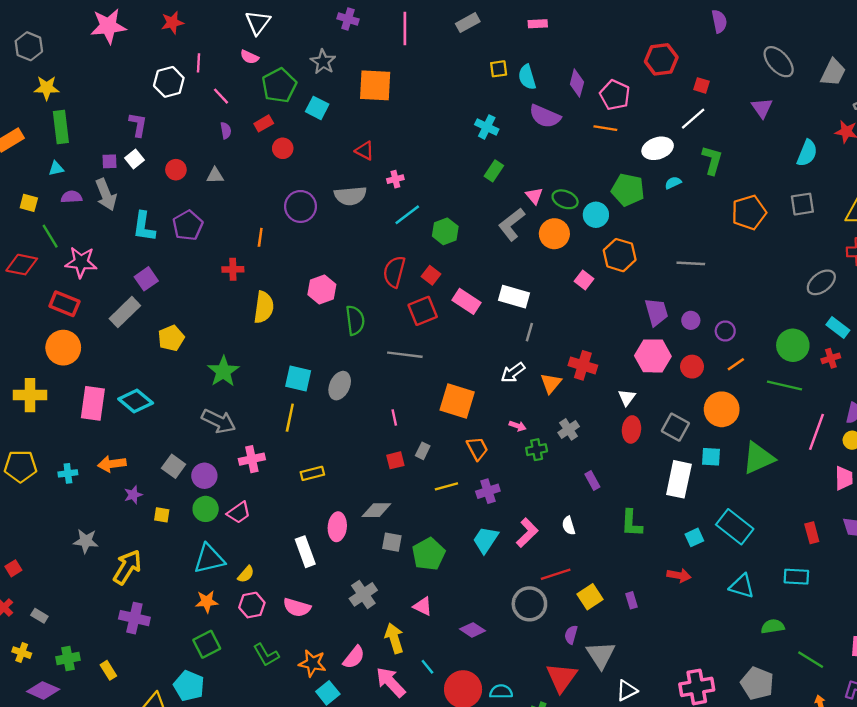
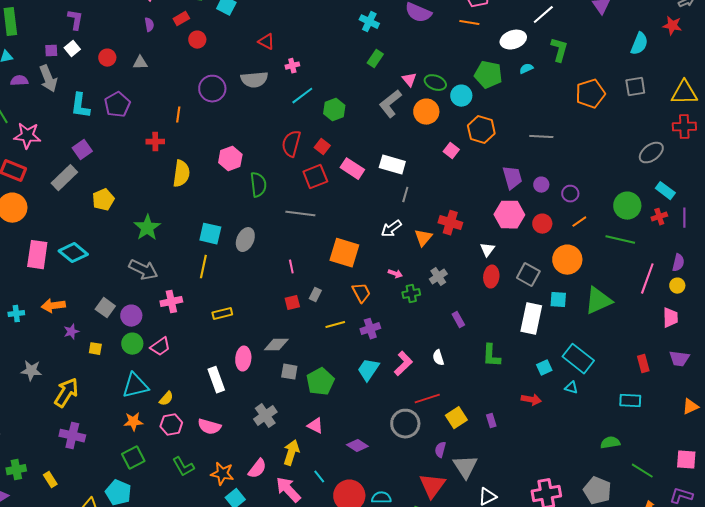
cyan triangle: (742, 586) -> (571, 388), moved, size x0.6
yellow arrow: (394, 638) -> (291, 453), turned 35

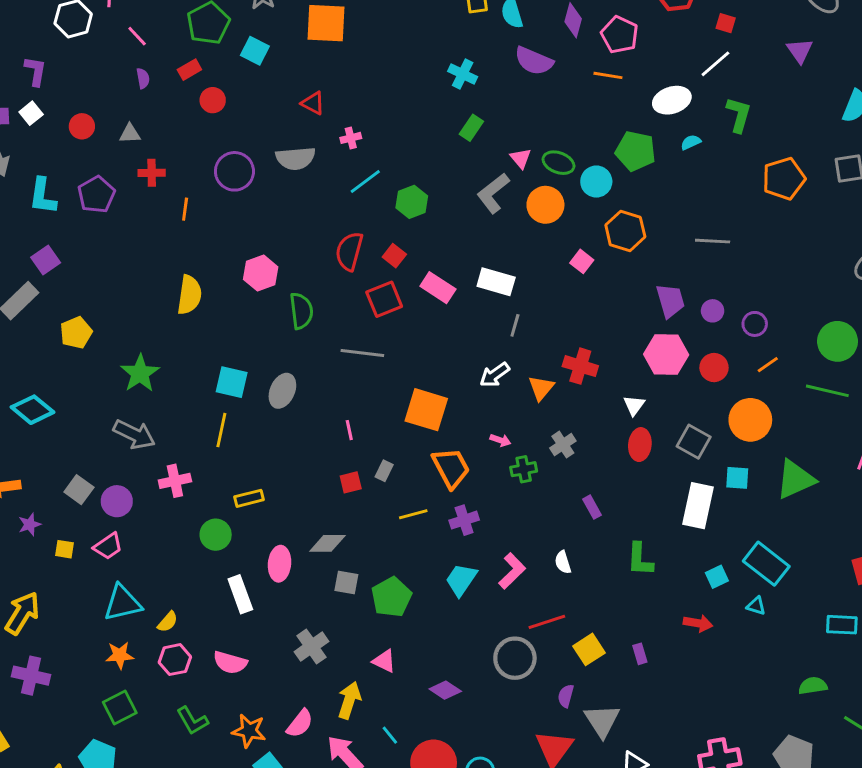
red cross: (155, 142) -> (152, 173), moved
orange trapezoid: (361, 293) -> (451, 468), size x1.4
green circle: (132, 344) -> (216, 535), moved
pink trapezoid: (160, 347) -> (108, 546), moved

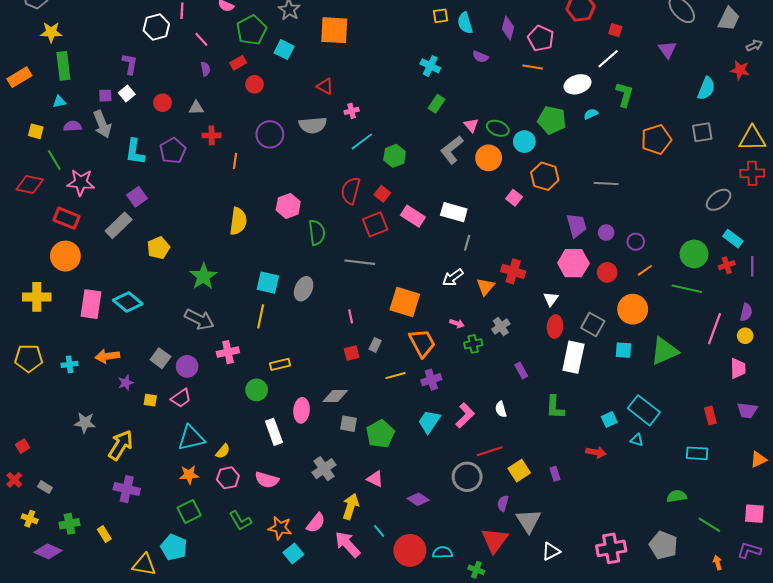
purple semicircle: (534, 61) -> (480, 57), size x0.6
white rectangle: (698, 506) -> (573, 357), moved

